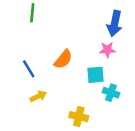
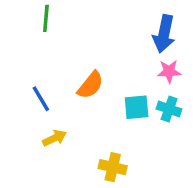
pink star: (107, 50) -> (169, 71), moved
cyan cross: (111, 93) -> (169, 109), moved

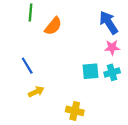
blue arrow: (164, 34) -> (109, 23), turned 135
orange semicircle: (90, 85) -> (53, 26), moved
cyan cross: (169, 109) -> (112, 72), turned -35

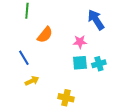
orange semicircle: (53, 26) -> (45, 35), moved
pink star: (112, 48) -> (80, 42), moved

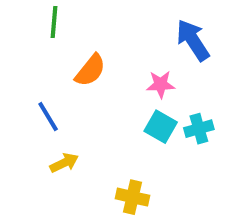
cyan square: (80, 63) -> (161, 127), turned 35

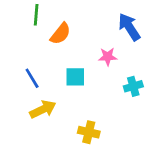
orange semicircle: (90, 70) -> (60, 34), moved
cyan square: (161, 127) -> (75, 77), moved, turned -30
yellow arrow: (64, 163) -> (43, 109), size x1.4

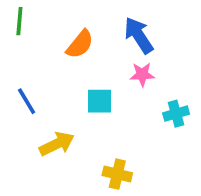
green line: (36, 15) -> (19, 21), moved
blue arrow: (129, 27) -> (139, 35), moved
blue line: (32, 78) -> (27, 101), moved

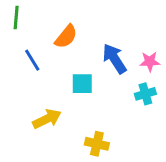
blue arrow: (139, 35) -> (115, 59), moved
pink star: (142, 74) -> (150, 62), moved
blue line: (27, 101) -> (32, 60), moved

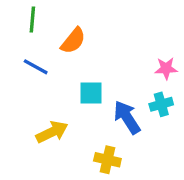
green line: (16, 18) -> (32, 19), moved
blue arrow: (115, 59) -> (127, 117), moved
blue line: (32, 60) -> (36, 67), turned -30

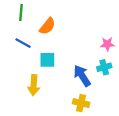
cyan square: (91, 93) -> (47, 60), moved
yellow arrow: (52, 132) -> (34, 85), turned 120
yellow cross: (107, 160) -> (81, 103), moved

